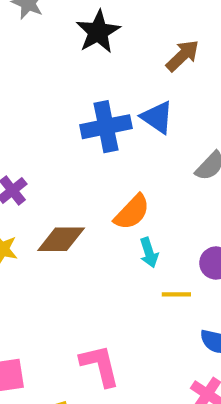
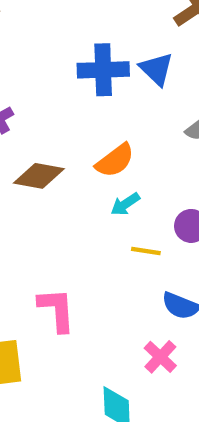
cyan arrow: (149, 253) -> (125, 204), turned 64

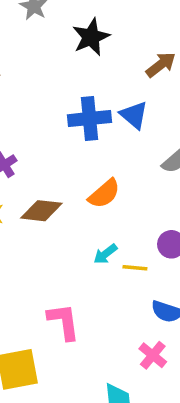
cyan arrow: (125, 204) -> (105, 254), moved

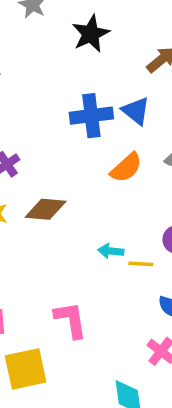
orange semicircle: (104, 194) -> (126, 168), moved
cyan arrow: (105, 254) -> (111, 251), turned 45

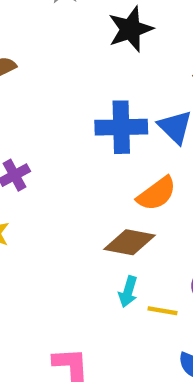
brown diamond: (46, 209) -> (129, 242), moved
cyan arrow: (111, 251) -> (128, 292), turned -85

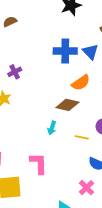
cyan arrow: (128, 292) -> (52, 128), moved

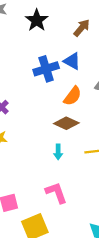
brown diamond: (67, 105) -> (66, 123), turned 30

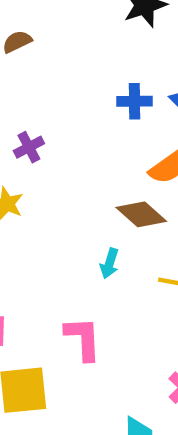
blue cross: (46, 69) -> (135, 101), size x0.7

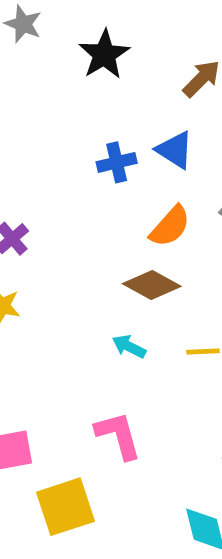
cyan arrow: (109, 263) -> (129, 346), turned 112

